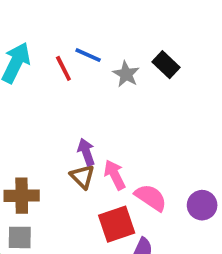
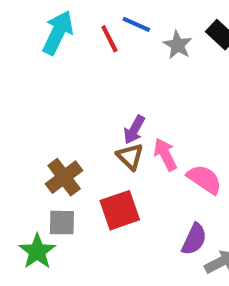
purple arrow: (86, 152) -> (134, 130), turned -132
brown cross: (22, 196) -> (64, 177), turned -36
red square: (117, 224) -> (120, 210), moved

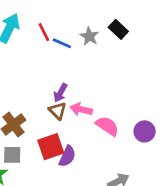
blue line: (136, 24) -> (62, 43), moved
pink arrow: (165, 154) -> (81, 109), turned -50
purple semicircle: (194, 239) -> (67, 156), moved

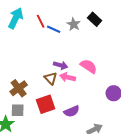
purple arrow: (60, 93) -> (61, 65), moved, turned -104
pink semicircle: (107, 126) -> (89, 66), moved
purple semicircle: (67, 156) -> (72, 111), moved, turned 42

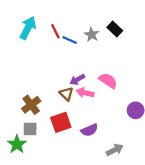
purple arrow: (61, 65) -> (77, 80), turned 136

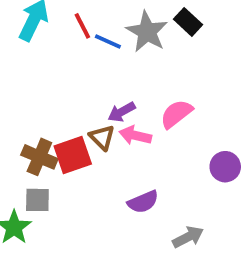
gray star: (92, 34) -> (147, 32), size x1.5
pink semicircle: (108, 81) -> (176, 114), turned -72
brown cross: (31, 105) -> (39, 157), turned -30
red square: (61, 122) -> (73, 155), moved

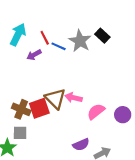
purple arrow: (122, 112) -> (34, 55), moved
pink semicircle: (176, 114) -> (96, 111), moved
brown triangle: (102, 137) -> (55, 99), size x1.5
purple semicircle: (143, 202) -> (81, 145), moved

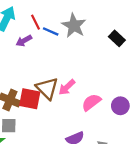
black rectangle: (102, 36) -> (117, 38), moved
pink arrow: (74, 98) -> (67, 87), turned -56
red square: (39, 108) -> (30, 99), turned 30

